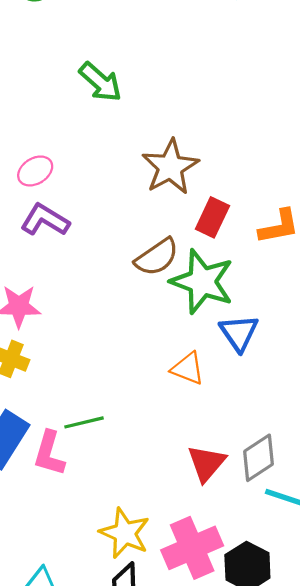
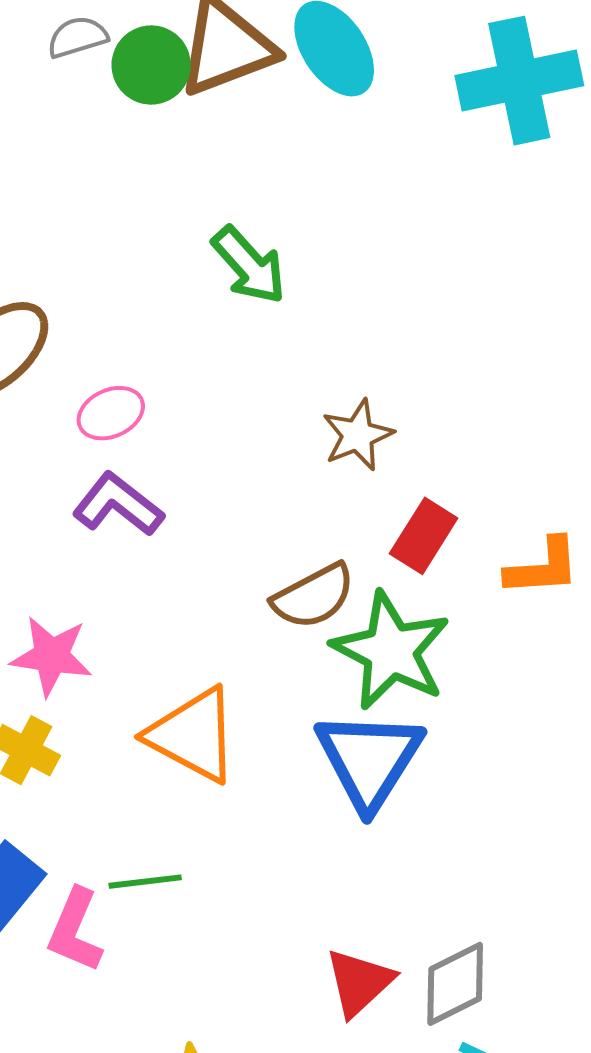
brown star: (170, 167) -> (358, 435), size x0.7
blue triangle: (239, 333) -> (369, 760), moved, size x1.5
orange triangle: (188, 368) -> (193, 735), moved, size x1.6

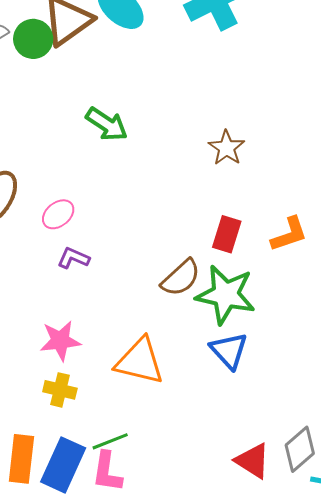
brown star: (358, 435) -> (227, 148), moved
purple L-shape: (118, 504) -> (73, 258), size x0.7
blue triangle: (369, 760) -> (229, 351), size x0.7
green line: (145, 882) -> (110, 441), moved
red triangle: (359, 982) -> (253, 461), turned -30

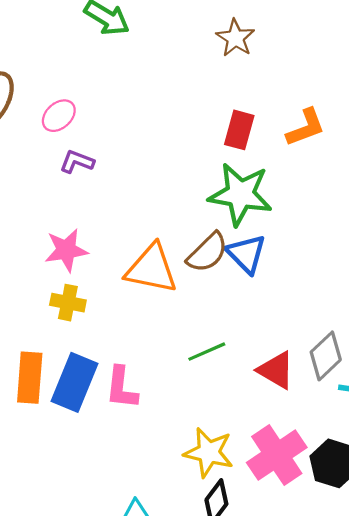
brown semicircle: (181, 278) -> (207, 253), moved
green line: (110, 441) -> (207, 352), moved

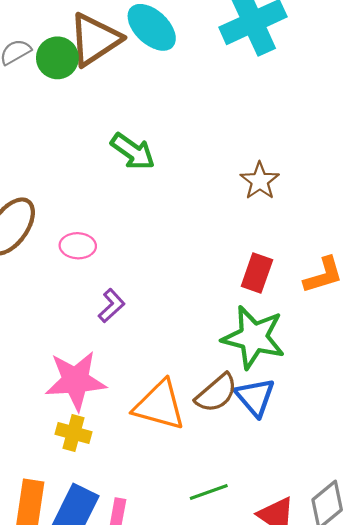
pink ellipse: (59, 116) -> (78, 246), turned 40
purple L-shape: (77, 162) -> (111, 306), moved, turned 112
pink star: (66, 250) -> (76, 381), size x1.4

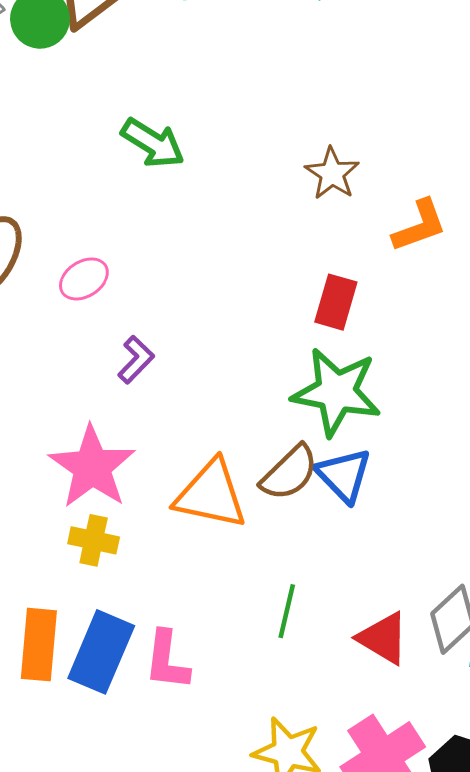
pink ellipse: (78, 246) -> (84, 279), turned -32
orange L-shape: (323, 275) -> (419, 226), moved
pink star: (76, 381) -> (92, 467), turned -30
green line: (209, 492) -> (287, 611), turned -54

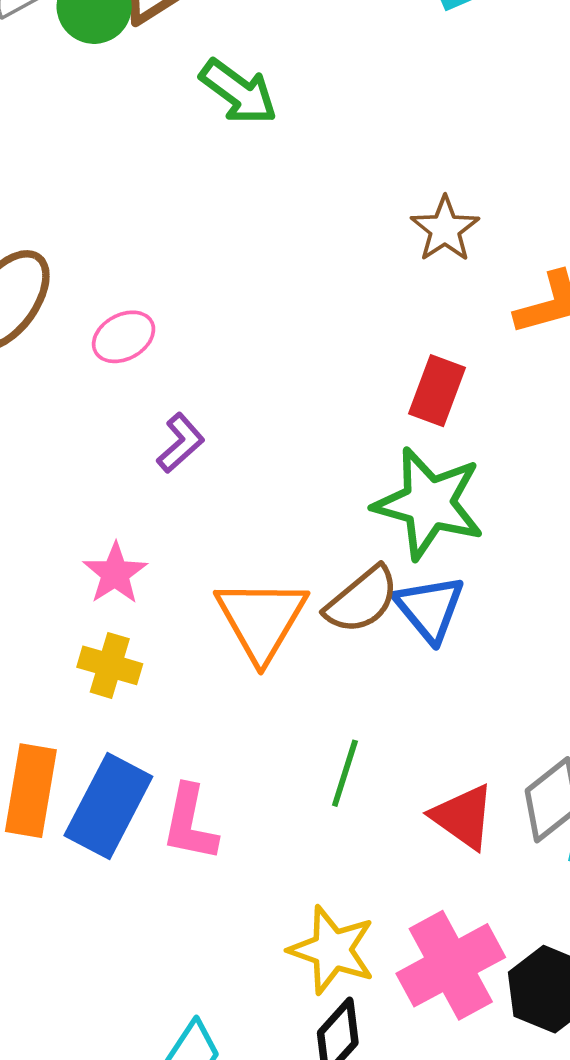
green arrow: (153, 143) -> (238, 92), moved
pink star: (92, 467) -> (115, 573), size x0.6
orange triangle: (211, 494) -> (261, 619), turned 44

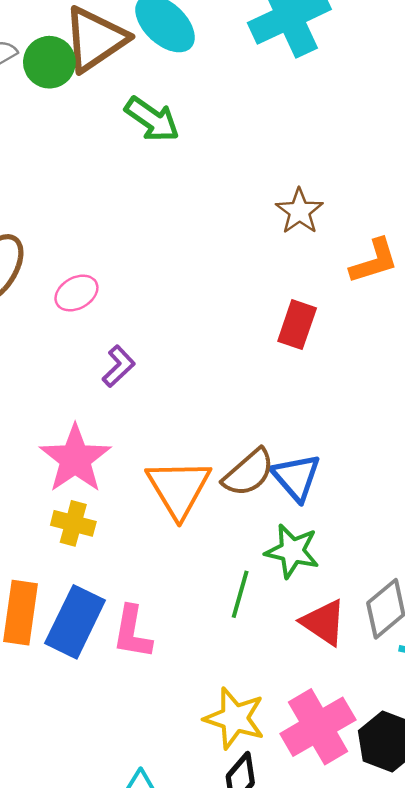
green star: (429, 503) -> (292, 551), moved, size x0.7
pink star: (115, 573) -> (75, 459), size x1.6

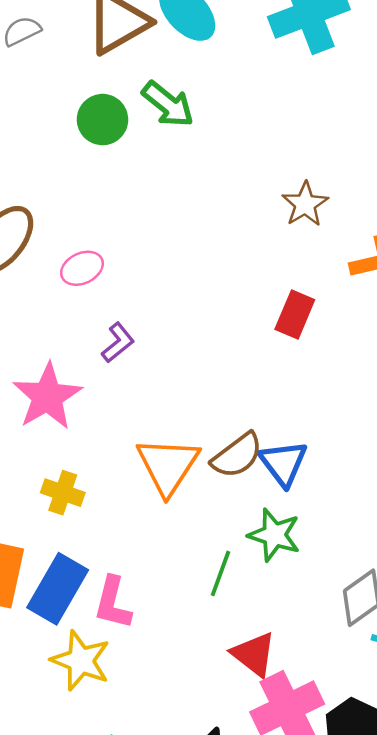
green circle: (49, 62) -> (102, 120), moved
pink star: (75, 459) -> (47, 396), moved
red triangle: (324, 622) -> (254, 654), moved
yellow star: (235, 718) -> (81, 661), moved

